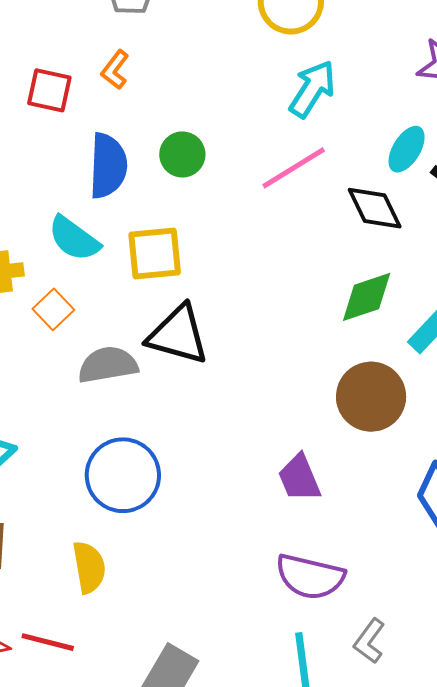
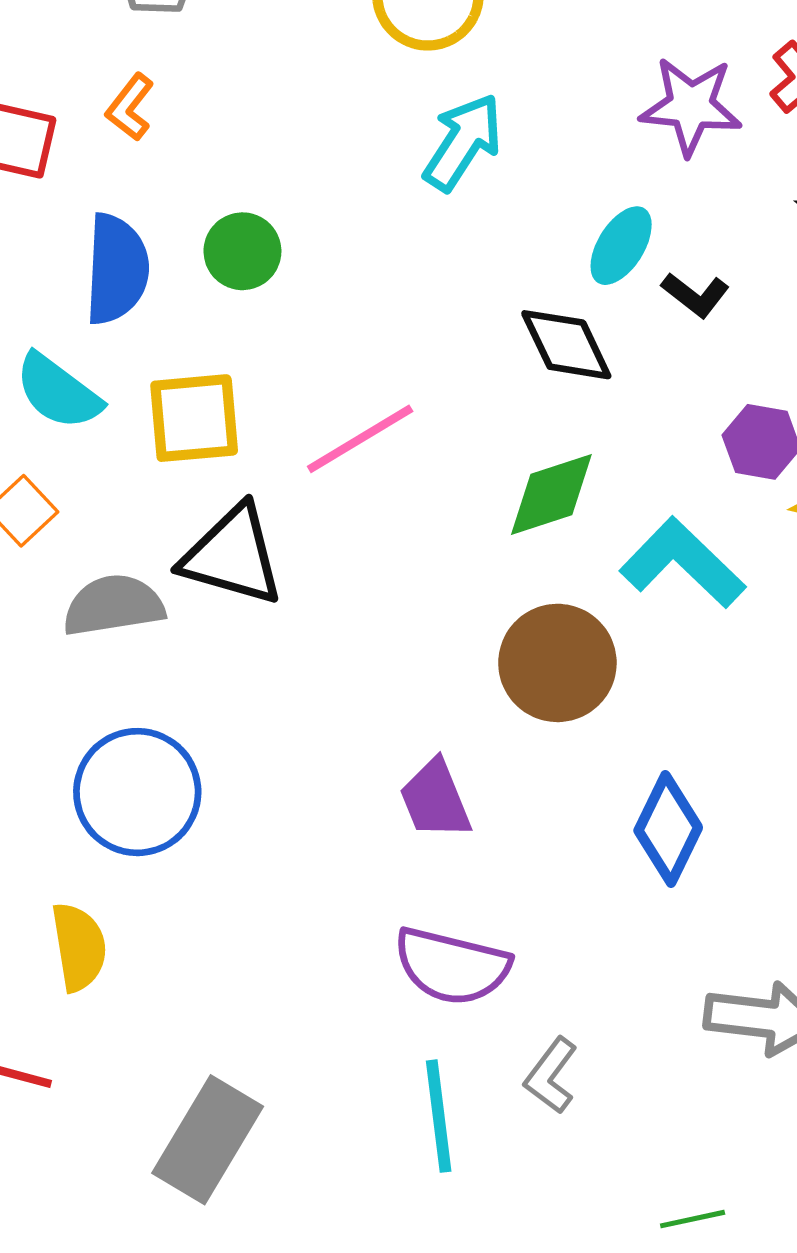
pink line: (294, 168) -> (360, 439), moved

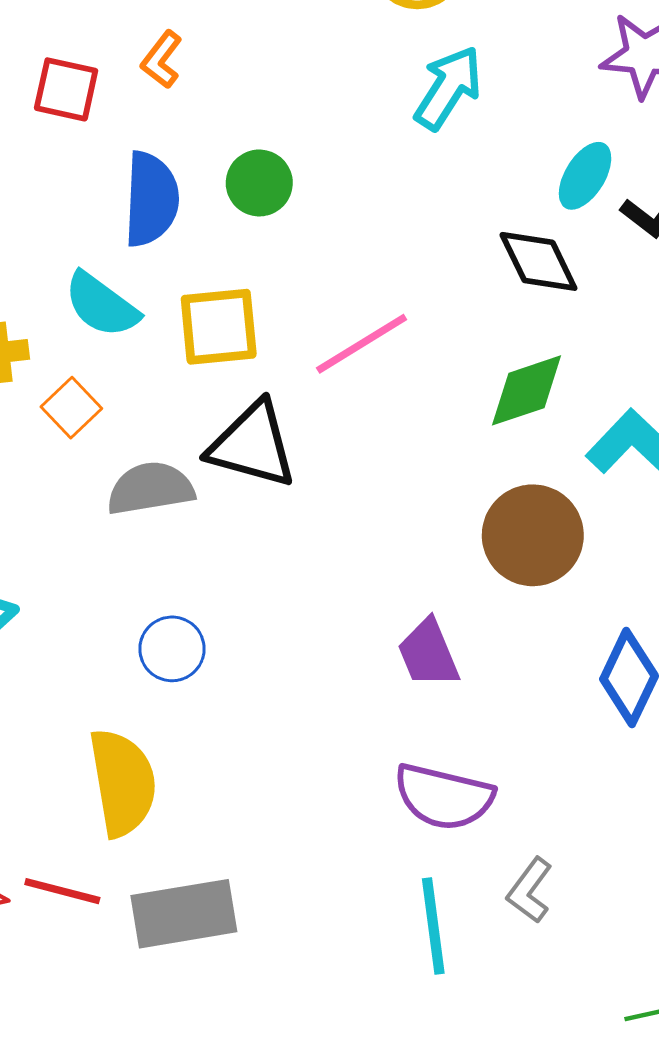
blue circle: (137, 792) -> (172, 649), size x0.6
yellow semicircle: (79, 947) -> (123, 783), size x1.4
gray rectangle: (208, 1140) -> (184, 914), moved, turned 50

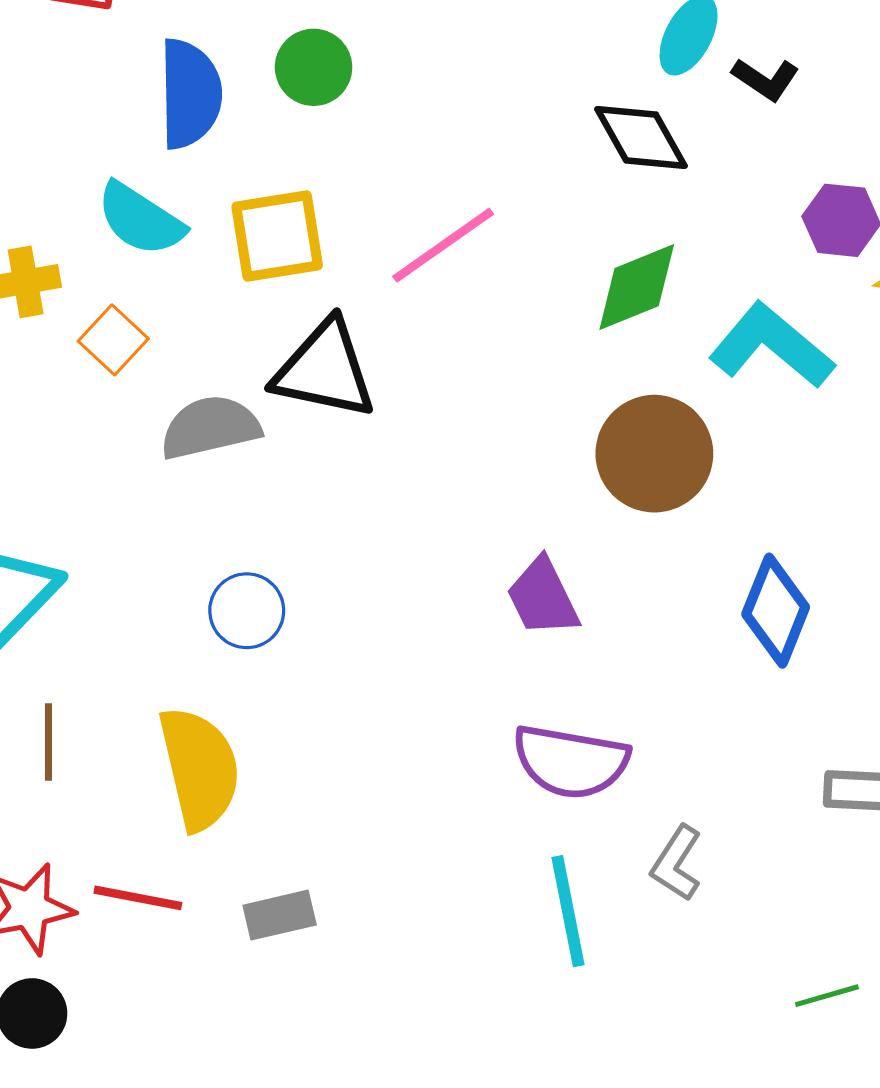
gray rectangle: (184, 914) -> (280, 915), size x0.6

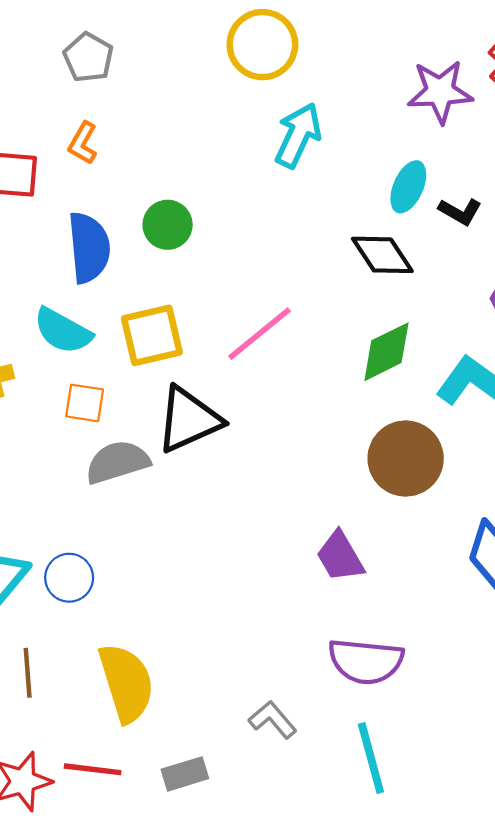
orange square: (113, 340) -> (85, 403), moved, turned -30
black triangle: (325, 370) -> (189, 420), turned -32
blue circle: (247, 611) -> (69, 578), moved
gray L-shape: (677, 863) -> (273, 720), moved, turned 111

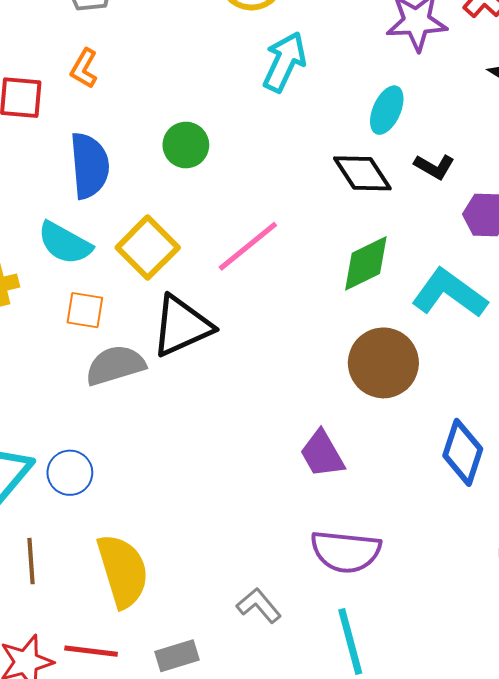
black L-shape: (460, 211) -> (434, 167), moved
green circle: (168, 225) -> (186, 145), moved
yellow square: (152, 335) -> (148, 248), turned -32

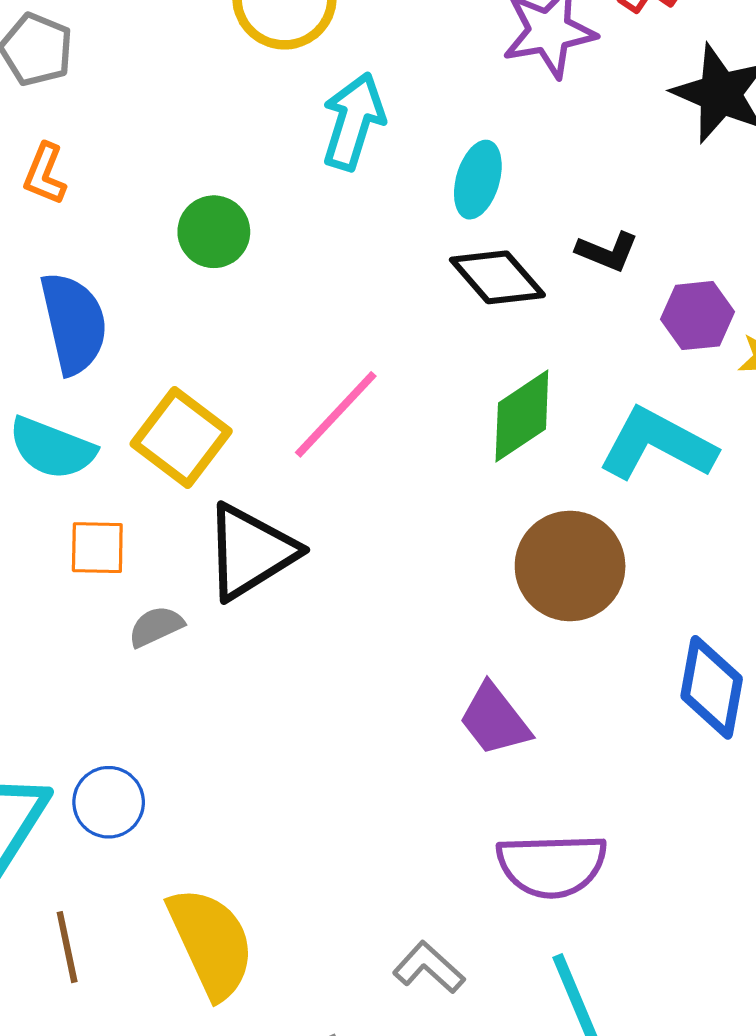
cyan ellipse: (387, 110) -> (478, 180), moved
green circle: (186, 145) -> (214, 232), moved
gray semicircle: (115, 365) -> (156, 626), size x0.6

